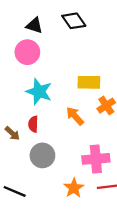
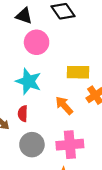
pink circle: (27, 52) -> (37, 42), moved
pink cross: (96, 159) -> (70, 145), moved

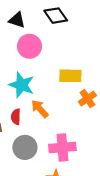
orange arrow: (64, 106) -> (40, 109), moved

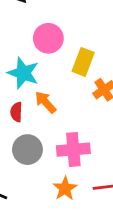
pink circle: (29, 46) -> (48, 38), moved
yellow rectangle: (70, 76) -> (83, 62), turned -70

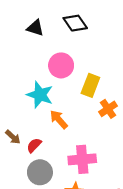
red semicircle: (16, 112) -> (34, 145), moved, turned 42
gray circle: (27, 150) -> (40, 172), moved

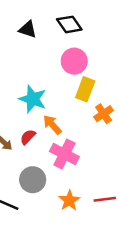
pink circle: (61, 65) -> (74, 61), moved
red semicircle: (34, 145) -> (28, 137), moved
pink cross: (82, 159) -> (64, 154), moved, turned 32

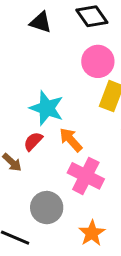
red semicircle: (28, 137) -> (33, 141), moved

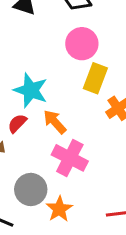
orange star: (92, 233) -> (59, 209), moved

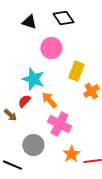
pink circle: (82, 44) -> (51, 48), moved
orange star: (59, 209) -> (71, 154), moved

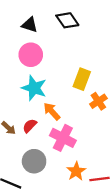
pink circle: (51, 48) -> (31, 55), moved
red semicircle: (24, 101) -> (30, 126), moved

